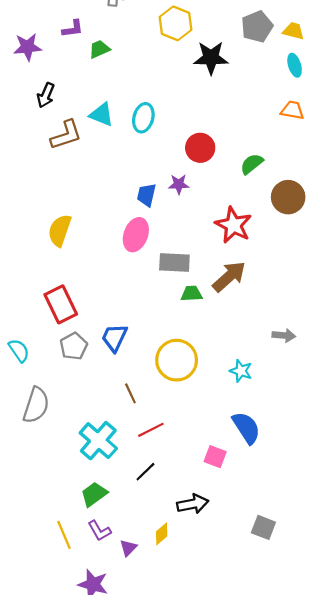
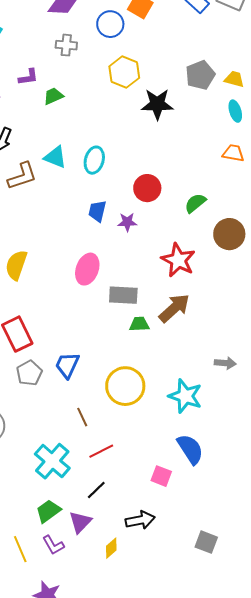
blue trapezoid: (147, 195) -> (97, 211), moved
cyan star: (241, 371) -> (185, 396), size x1.6
purple triangle: (128, 548) -> (80, 522), moved, size x1.4

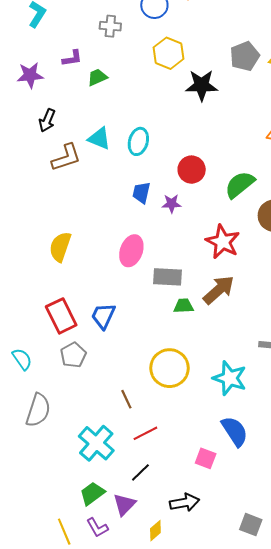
green semicircle: (195, 203) -> (240, 185), size x1.4
blue trapezoid: (67, 365) -> (103, 316), moved

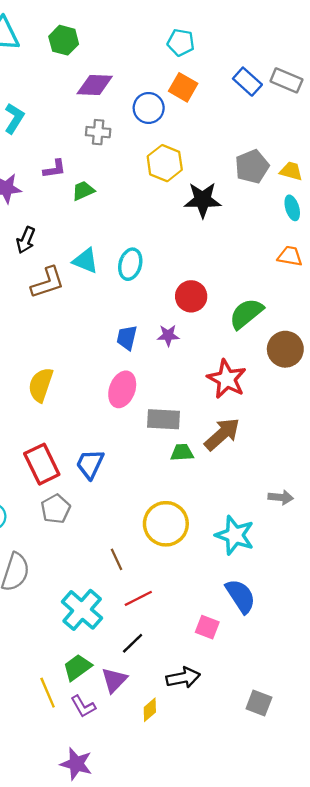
blue trapezoid: (141, 193) -> (127, 338), moved
yellow line: (64, 532) -> (48, 693), moved

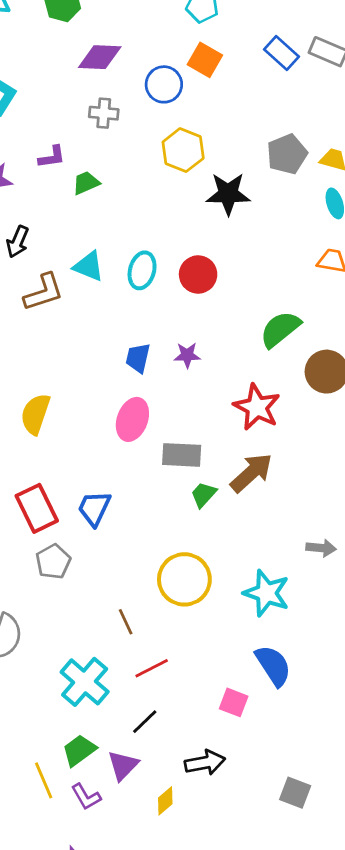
red circle: (191, 296) -> (198, 274), moved
green trapezoid: (182, 453) -> (204, 495), turned -45

